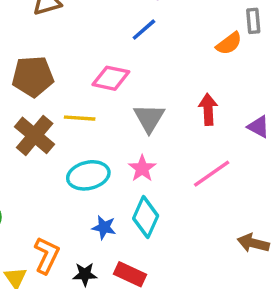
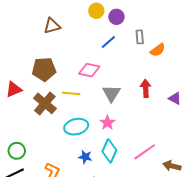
gray rectangle: (253, 21) -> (140, 37), moved
pink line: (212, 174) -> (145, 152), moved

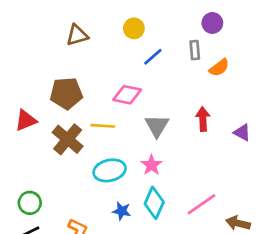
yellow circle: (96, 11) -> (134, 28), moved
purple circle: (116, 17) -> (212, 23), moved

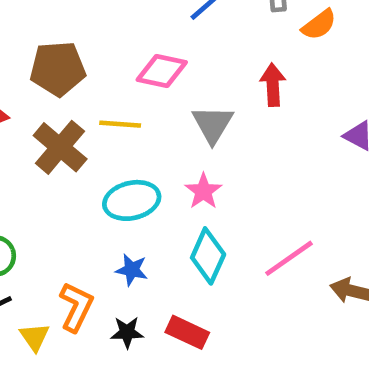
red arrow: (203, 119) -> (273, 85), moved
blue star: (122, 211) -> (132, 270), moved

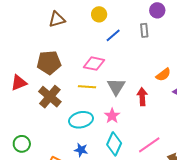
orange semicircle: (319, 25) -> (163, 75), moved
red arrow: (273, 85) -> (142, 97), moved
yellow line: (120, 124) -> (87, 87), moved

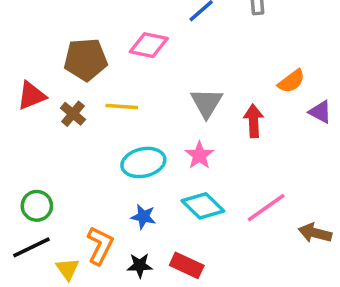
pink diamond: (94, 64) -> (149, 45), moved
yellow line: (87, 87) -> (122, 107), moved
brown cross: (50, 97) -> (73, 114), moved, size x0.6
cyan diamond: (114, 144) -> (203, 206), turned -70

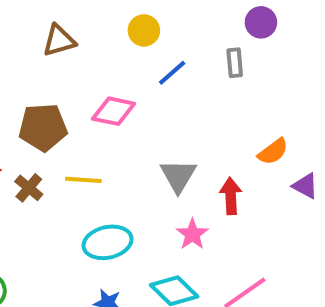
pink star: (199, 155) -> (192, 234), moved

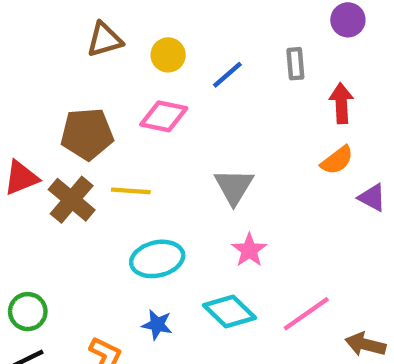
purple circle: (261, 22) -> (348, 20), moved
yellow circle: (144, 30) -> (168, 55), moved
brown cross: (29, 188) -> (72, 200), size x1.5
red arrow: (231, 196) -> (341, 103), moved

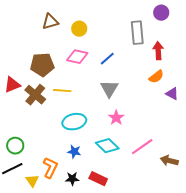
gray rectangle: (295, 64) -> (137, 33), size x1.6
blue line: (227, 75) -> (107, 59), moved

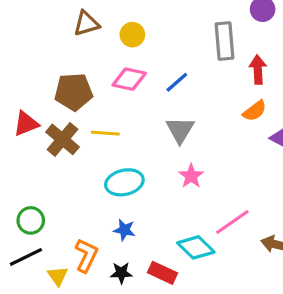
cyan diamond: (107, 146) -> (196, 247), moved

